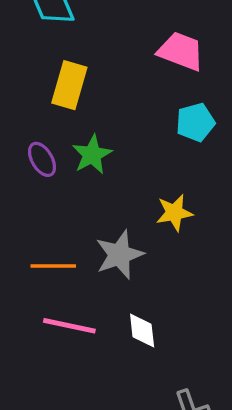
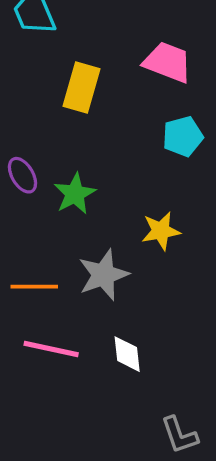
yellow rectangle: (69, 85) -> (82, 87), moved
green star: (92, 155) -> (75, 194), moved

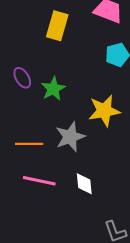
yellow star: (161, 231) -> (104, 111), size x1.4

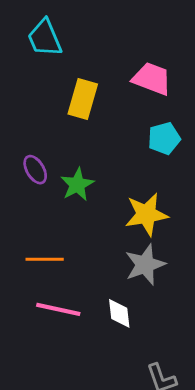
gray star: (70, 137) -> (145, 265), moved

